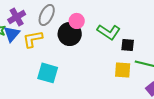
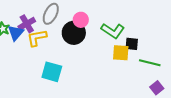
purple cross: (17, 17) -> (27, 24), moved
yellow square: (123, 70) -> (121, 53), moved

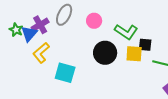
black circle: (74, 33) -> (105, 53), moved
yellow L-shape: (37, 38) -> (41, 53), moved, turned -30

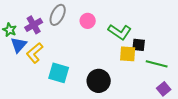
blue triangle: (29, 34) -> (19, 45), moved
black circle: (105, 53) -> (99, 81), moved

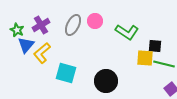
gray ellipse: (58, 15) -> (73, 25), moved
black square: (139, 45) -> (155, 46), moved
yellow square: (128, 54) -> (145, 58), moved

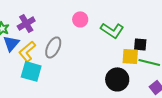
gray ellipse: (73, 25) -> (53, 47), moved
cyan square: (66, 73) -> (31, 71), moved
black circle: (106, 81) -> (117, 79), moved

